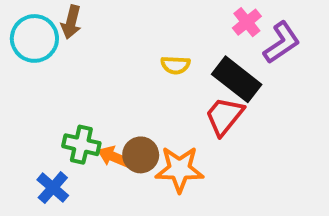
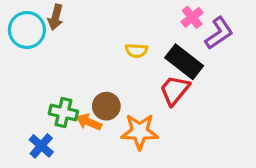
brown circle: (141, 155) -> (106, 106), moved

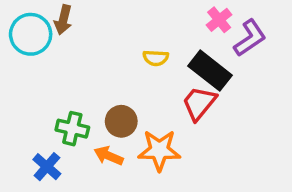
orange arrow: (89, 122) -> (109, 156), moved

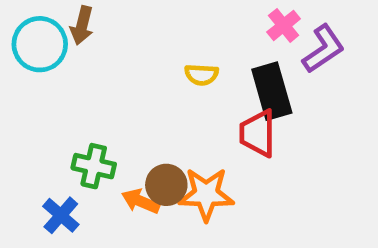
black rectangle: (210, 71) -> (272, 91), turned 36
red trapezoid: (199, 103) -> (258, 133), turned -39
brown circle: (121, 121) -> (166, 185), moved

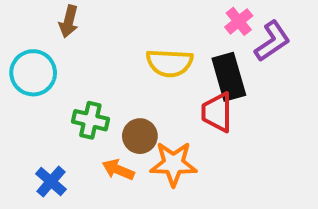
cyan circle: (40, 44) -> (33, 73), moved
yellow semicircle: (201, 75) -> (170, 63), size x1.6
green cross: (94, 166) -> (90, 120), moved
brown circle: (166, 185) -> (140, 136), moved

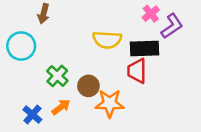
black rectangle: (229, 77) -> (145, 49), turned -76
green cross: (90, 120) -> (57, 76), turned 30
orange arrow: (118, 170) -> (61, 107), moved, turned 120

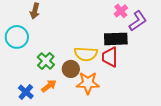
yellow semicircle: (107, 40) -> (86, 54), moved

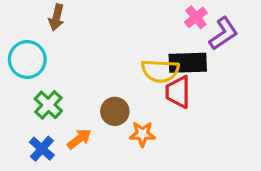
yellow semicircle: (86, 54) -> (160, 71), moved
green cross: (46, 61) -> (48, 105), moved
orange star: (88, 83) -> (142, 134), size x0.7

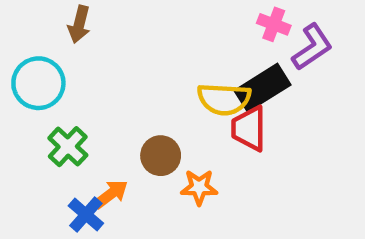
pink cross: (196, 17) -> (274, 24), turned -30
black rectangle: (188, 63) -> (262, 88), turned -30
blue cross: (42, 149) -> (86, 214), moved

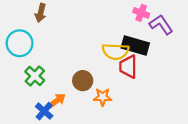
purple L-shape: (312, 47) -> (161, 25), turned -90
black rectangle: (262, 88) -> (135, 46), turned 48

